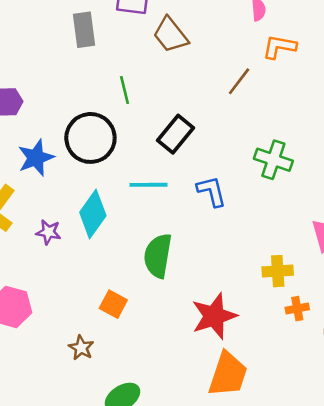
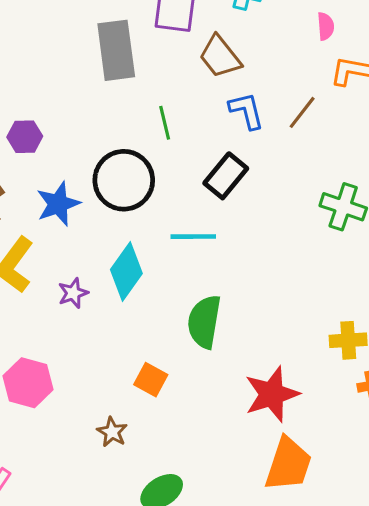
gray rectangle: (84, 30) -> (116, 50), size x1.4
blue L-shape: (212, 191) -> (246, 111), moved
purple star: (48, 232) -> (73, 293), turned -30

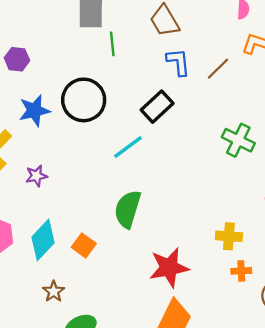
green line: (165, 123) -> (112, 44), moved
cyan line: (193, 237) -> (128, 147), turned -44
cyan diamond: (126, 272) -> (43, 240), moved
brown star: (112, 432) -> (54, 291), moved

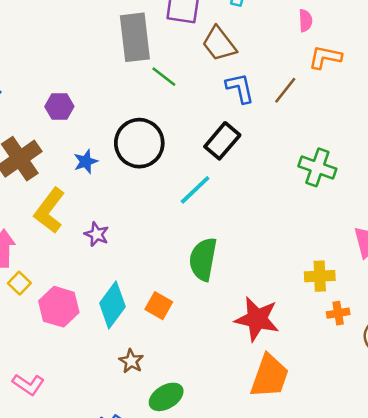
green line: (112, 44) -> (164, 77), turned -40
blue star: (34, 111) -> (86, 161), size x0.7
purple star: (36, 176) -> (97, 234), turned -30
red star: (169, 268) -> (257, 319), turned 30

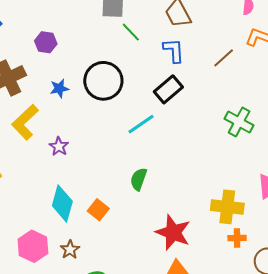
blue L-shape: (240, 88) -> (174, 50), moved
green semicircle: (203, 259) -> (139, 179), size x0.7
yellow cross: (320, 276) -> (227, 207), size x1.4
cyan diamond: (112, 305) -> (62, 203), turned -30
pink hexagon: (59, 307) -> (33, 246), moved

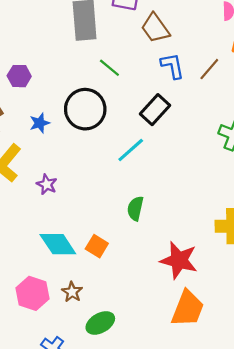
green line: (131, 32) -> (109, 68), moved
blue L-shape: (174, 50) -> (172, 66), moved
cyan diamond: (62, 203) -> (58, 244), turned -42

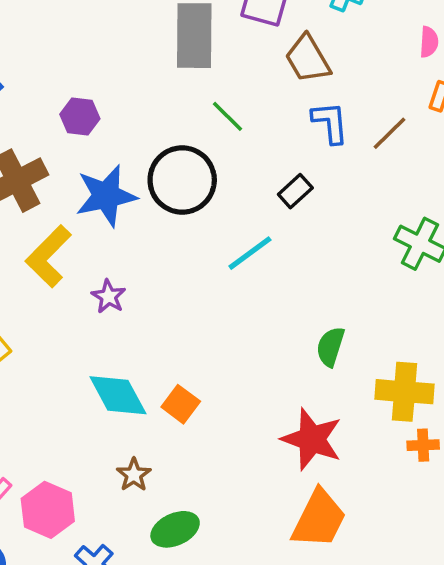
black rectangle: (155, 110) -> (295, 191), size x0.7
blue star: (40, 123) -> (106, 196), size x1.8
green semicircle: (135, 208) -> (330, 347), moved
pink hexagon: (33, 293) -> (48, 510), moved

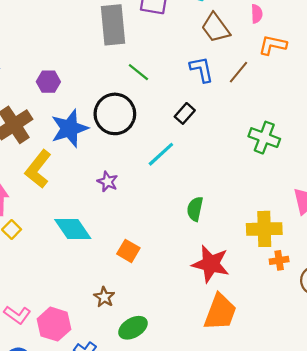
brown trapezoid: (308, 59) -> (216, 28), moved
purple star: (109, 296) -> (108, 182), moved
green semicircle: (330, 347) -> (195, 209), moved
cyan diamond: (118, 395) -> (73, 229), moved

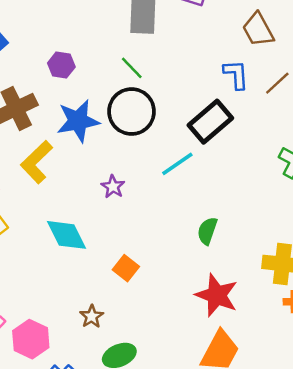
green line: (138, 72) -> (132, 68), moved
black rectangle: (185, 113) -> (210, 122), size x1.8

